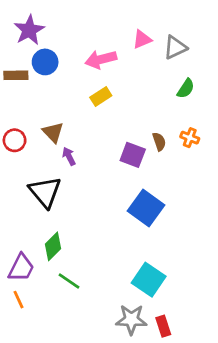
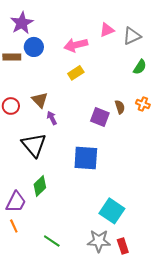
blue square: (146, 208) -> (86, 158), moved, turned -32
green line: (69, 281) -> (52, 241), moved

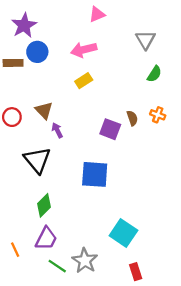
pink triangle: (107, 30) -> (97, 14), moved
gray triangle: (132, 36) -> (146, 40), turned -36
purple trapezoid: (16, 202) -> (46, 239), moved
gray star: (99, 241) -> (85, 261), moved, turned 30

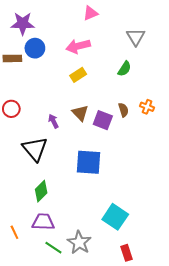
purple star: (24, 25) -> (23, 23), turned 30
green semicircle: (154, 74) -> (124, 69), moved
brown triangle: (44, 110) -> (80, 113), moved
purple trapezoid: (46, 239) -> (43, 222), turned -115

